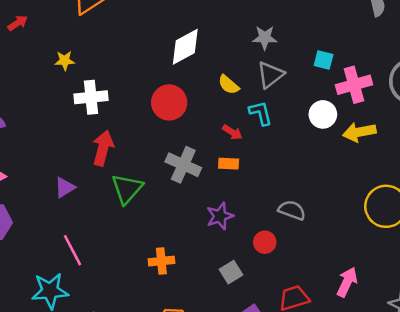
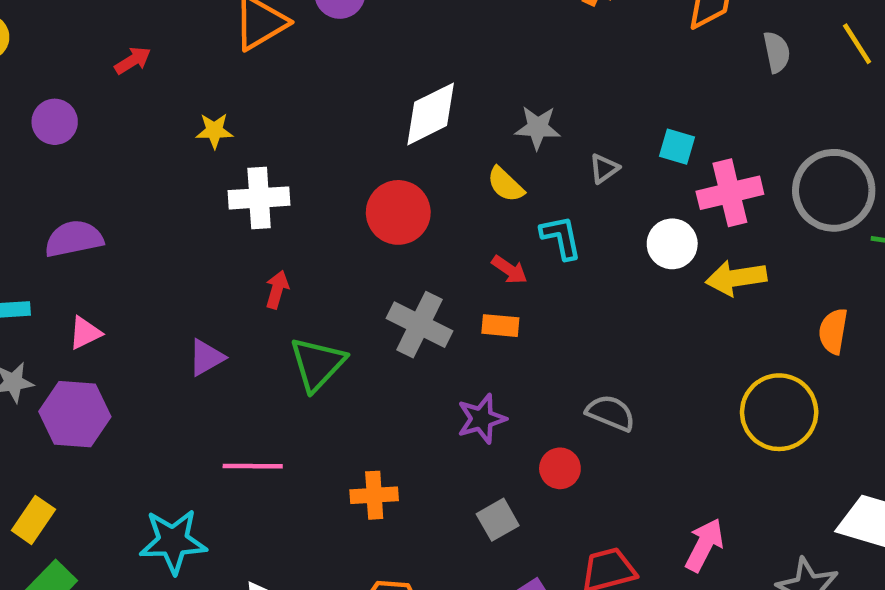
gray star: (265, 38) -> (538, 128), moved
gray triangle: (270, 75) -> (604, 168), moved, size x0.6
red arrow: (103, 148) -> (277, 290), size x0.6
pink line: (73, 250) -> (253, 466), moved, turned -64

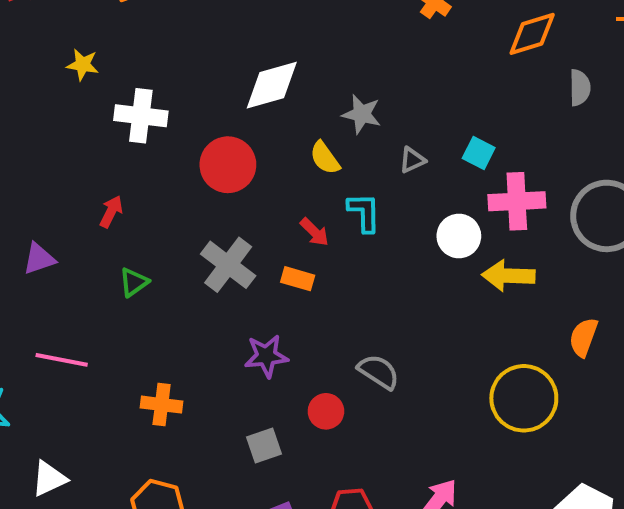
white cross: (259, 198) -> (141, 116), moved
green triangle: (317, 364) -> (134, 282), size x0.6

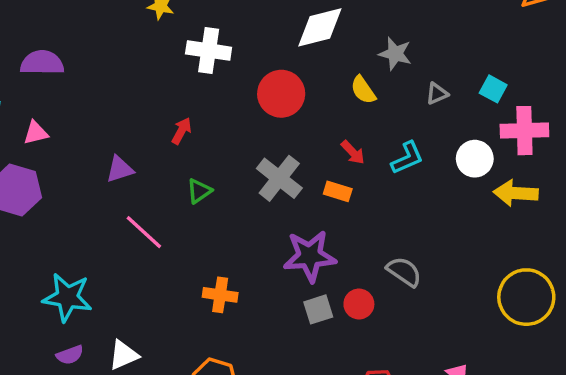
cyan L-shape: (364, 212) -> (407, 158), moved, turned 66
purple star: (266, 356) -> (310, 256), size x1.4
pink line: (62, 360) -> (144, 232), moved, turned 30
gray square: (264, 445) -> (318, 309), moved

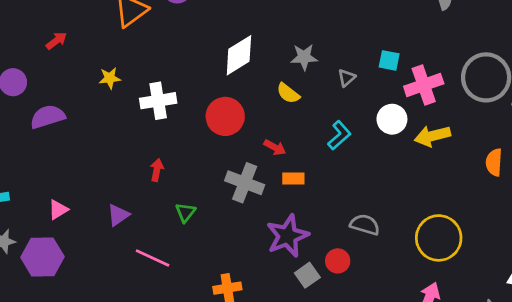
purple semicircle: (42, 63) -> (48, 117), moved
pink triangle: (36, 133) -> (58, 210), moved
red arrow: (353, 152) -> (275, 147), moved
yellow circle: (526, 297) -> (439, 238), moved

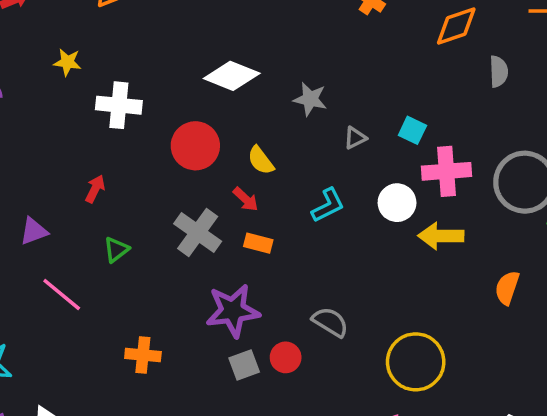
white diamond: (239, 55) -> (232, 76), turned 39
yellow semicircle: (288, 93) -> (261, 160), moved

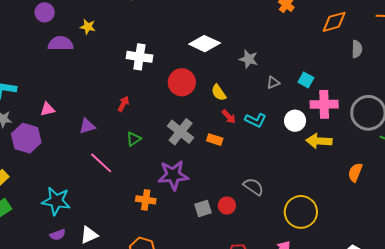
yellow star: (67, 62) -> (88, 27), moved
red arrow: (246, 199) -> (229, 117), moved
cyan L-shape: (328, 205) -> (256, 120), turned 50
purple star: (233, 311) -> (173, 175), moved

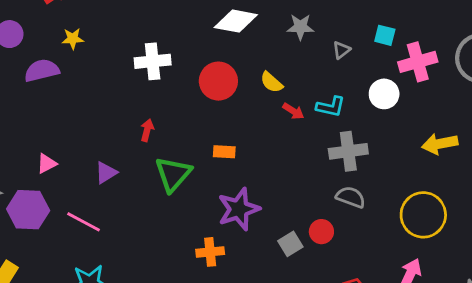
gray cross: (181, 132) -> (348, 151), moved, turned -32
green triangle: (134, 139) -> (173, 174), size x1.8
orange rectangle: (215, 140) -> (224, 152), moved
yellow arrow: (319, 141) -> (440, 144), moved
pink line: (101, 163) -> (84, 222), moved

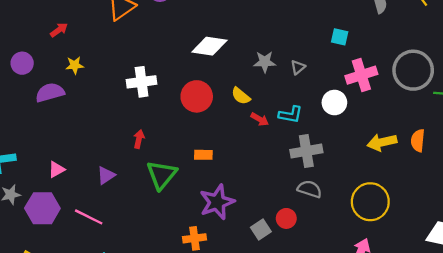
gray star: (300, 27) -> (265, 62), moved
cyan square: (385, 35) -> (340, 37), moved

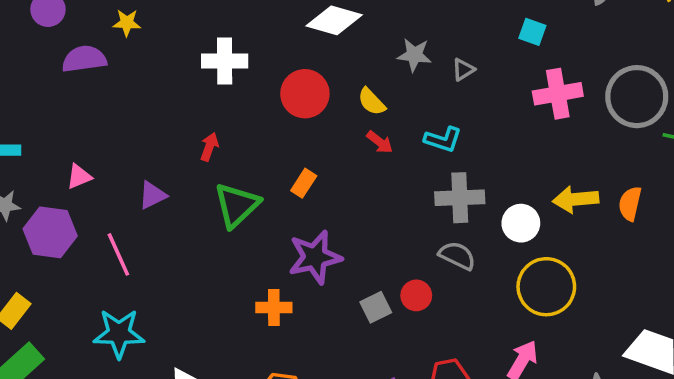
white circle: (334, 103) -> (521, 223), moved
red arrow: (260, 119) -> (380, 142), moved
orange rectangle: (203, 155) -> (304, 183), turned -66
pink line: (89, 217) -> (118, 254), turned 32

